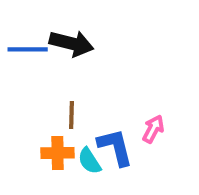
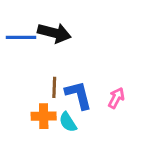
blue L-shape: (115, 147) -> (78, 95), moved

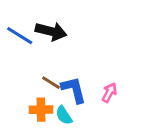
blue line: (21, 37) -> (20, 36), turned 32
brown line: (54, 87) -> (51, 83), turned -60

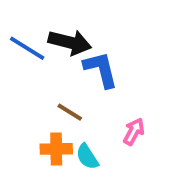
blue L-shape: (74, 90) -> (101, 69), moved
pink arrow: (109, 93) -> (134, 132), moved

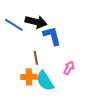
brown line: (70, 112) -> (36, 58), turned 48
cyan semicircle: (87, 157) -> (45, 81), size x1.5

